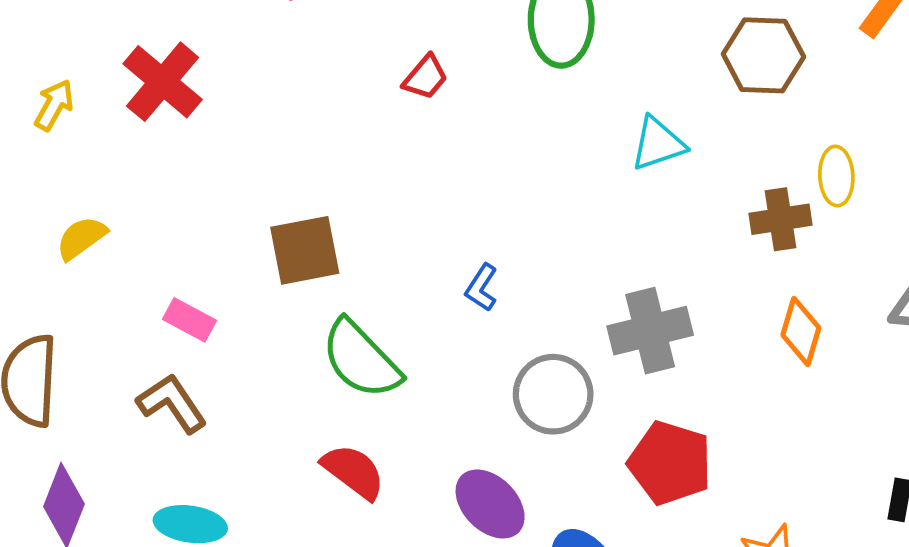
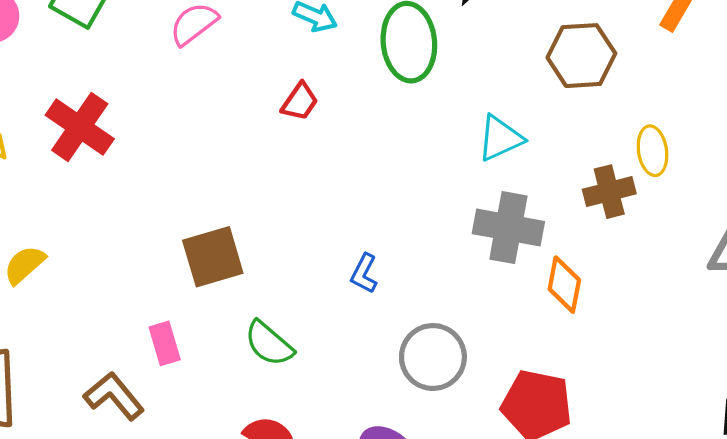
pink rectangle: (189, 320) -> (165, 343), moved, turned 51
gray cross: (650, 331) -> (508, 228), moved, turned 30
orange diamond: (801, 331) -> (564, 285), moved
green semicircle: (361, 359) -> (269, 344), size x0.7

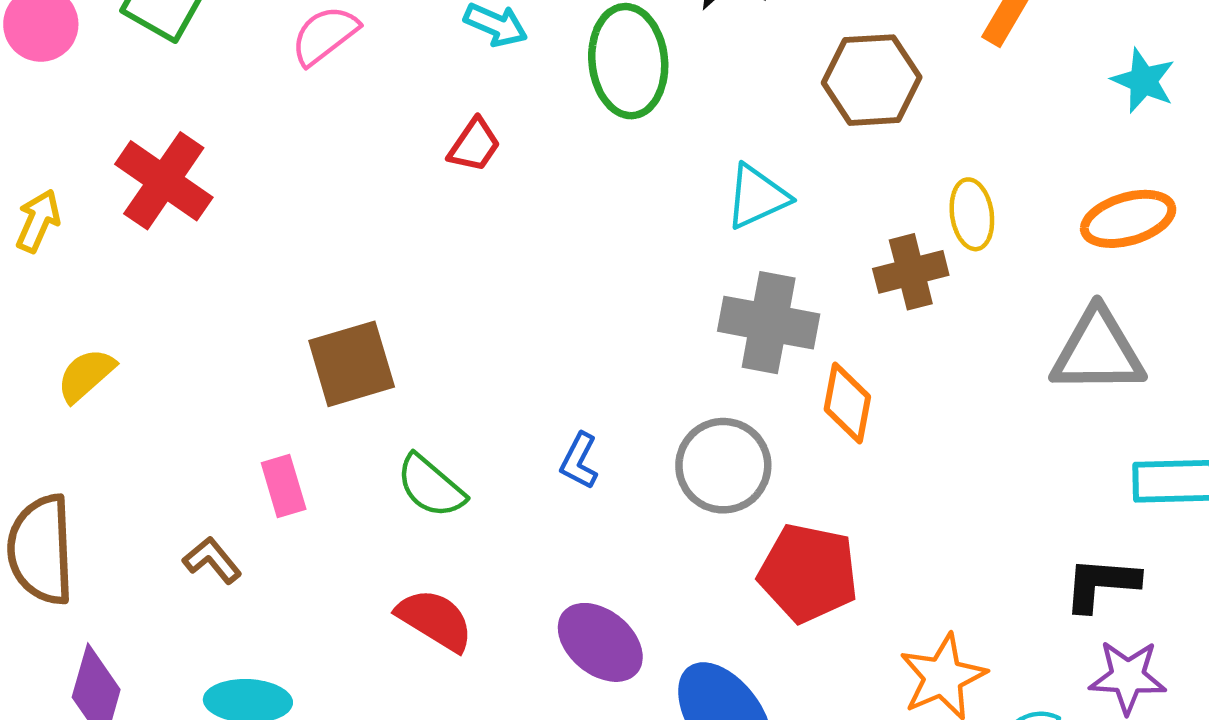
blue L-shape: (364, 274) -> (579, 461), moved
gray circle: (433, 357) -> (723, 466), moved
brown L-shape: (114, 396) -> (212, 560), size x0.7

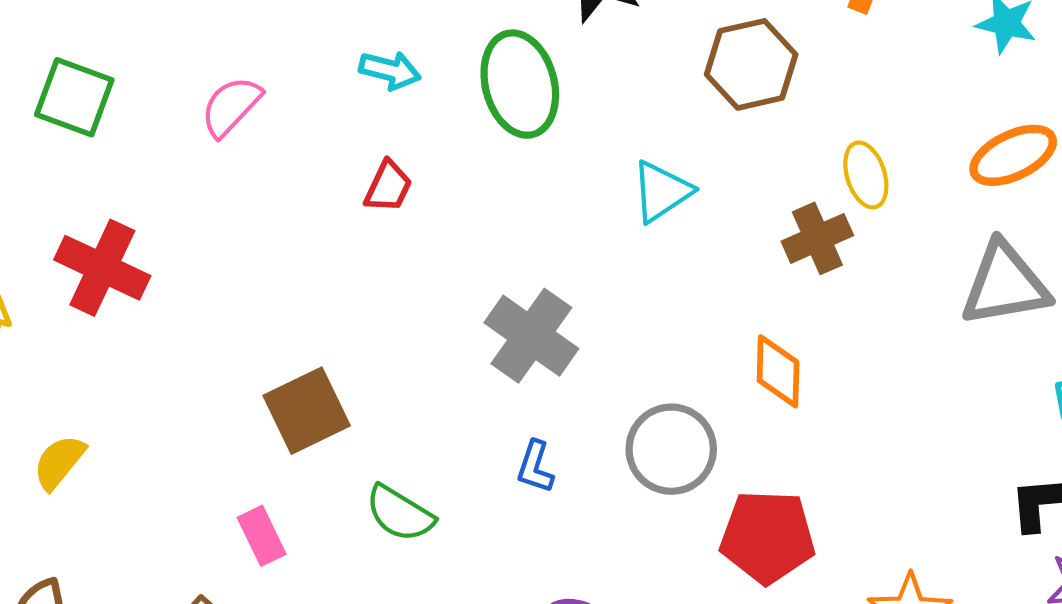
gray cross: (769, 323) -> (531, 336), moved, turned 34

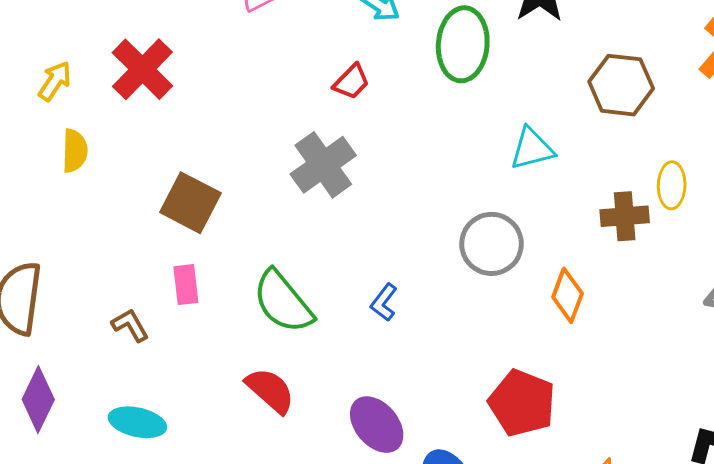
gray cross: (531, 336) -> (323, 165), moved
brown square: (307, 411) -> (190, 203), moved, turned 34
gray circle: (671, 449) -> (492, 244), moved
yellow semicircle: (59, 462) -> (75, 151), moved, turned 123
green semicircle: (400, 513) -> (283, 302), size x1.4

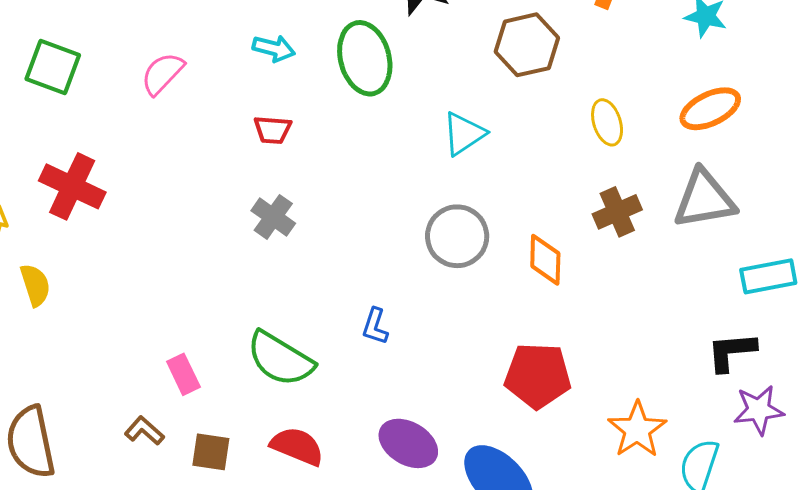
red trapezoid: (351, 82) -> (273, 130), turned 69
gray cross: (323, 165) -> (273, 217), size x0.7
brown square: (190, 203) -> (211, 452), moved, size x0.7
brown cross: (625, 216) -> (617, 212), moved

